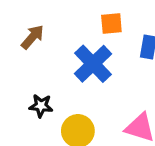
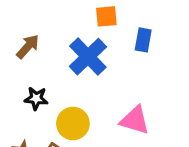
brown arrow: (33, 37) -> (28, 47), moved

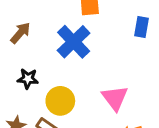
blue rectangle: (143, 40) -> (142, 27), moved
pink triangle: (135, 120) -> (115, 98), turned 36

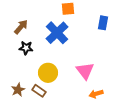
black star: (28, 79) -> (26, 48), moved

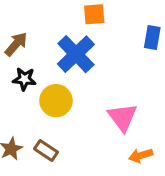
yellow circle: (48, 73) -> (56, 101), moved

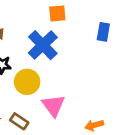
pink triangle: (122, 117) -> (53, 106), moved

